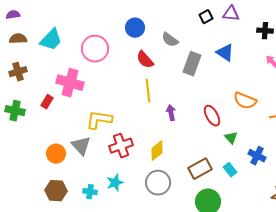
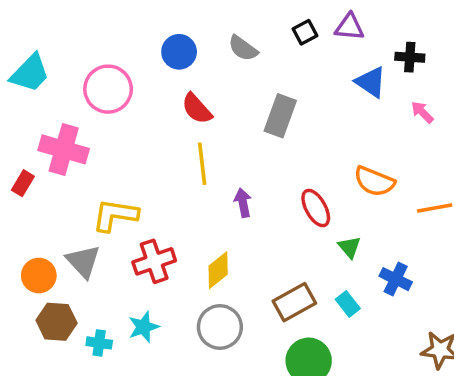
gray semicircle: (170, 40) -> (243, 48), moved
blue triangle: (225, 53) -> (371, 82), moved
brown hexagon: (56, 191) -> (57, 322), moved

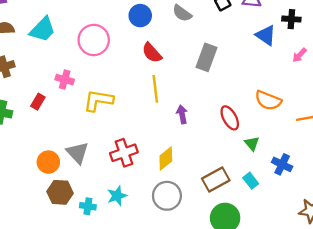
pink arrow: (422, 112) -> (299, 55), turned -91
pink cross: (64, 149) -> (65, 80), size x0.6
yellow L-shape: (115, 215) -> (98, 100), moved

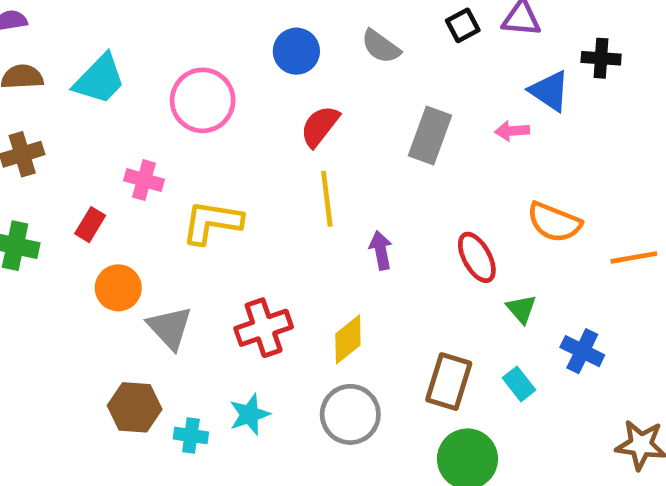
red semicircle: (152, 53) -> (320, 126), turned 80
pink arrow: (299, 55) -> (512, 131), moved, turned 42
orange circle: (48, 162) -> (118, 288), moved
brown rectangle: (216, 180) -> (449, 382), turned -44

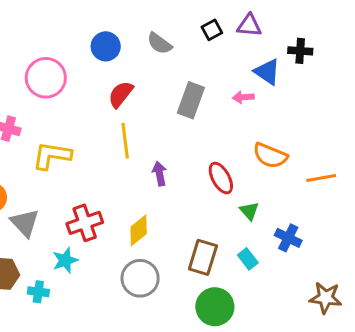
cyan star: (249, 414) -> (65, 260), moved

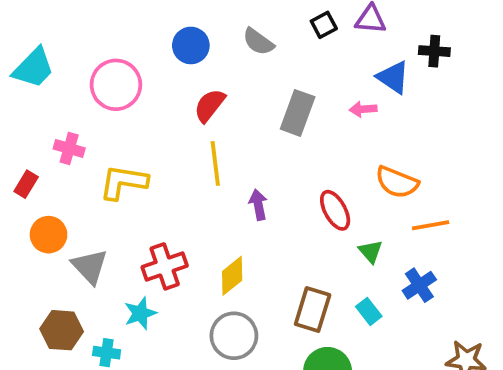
orange line: (321, 178) -> (431, 225), moved
blue cross: (288, 238) -> (419, 285), turned 30

